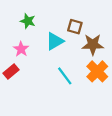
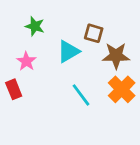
red rectangle: (11, 71) -> (14, 89), turned -72

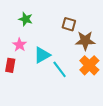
cyan triangle: (68, 51) -> (42, 55), moved
red rectangle: (14, 89) -> (10, 65), turned 32

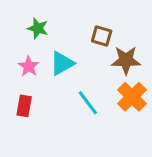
cyan triangle: (42, 55) -> (62, 63), moved
red rectangle: (10, 65) -> (24, 106), moved

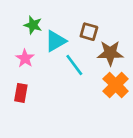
cyan triangle: (62, 63) -> (56, 41), moved
cyan line: (88, 103) -> (74, 65), moved

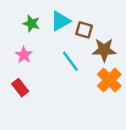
cyan triangle: (56, 41) -> (60, 21), moved
red rectangle: (21, 93) -> (20, 88), turned -48

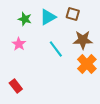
brown square: (84, 30) -> (73, 14), moved
red rectangle: (20, 88) -> (16, 86), moved

